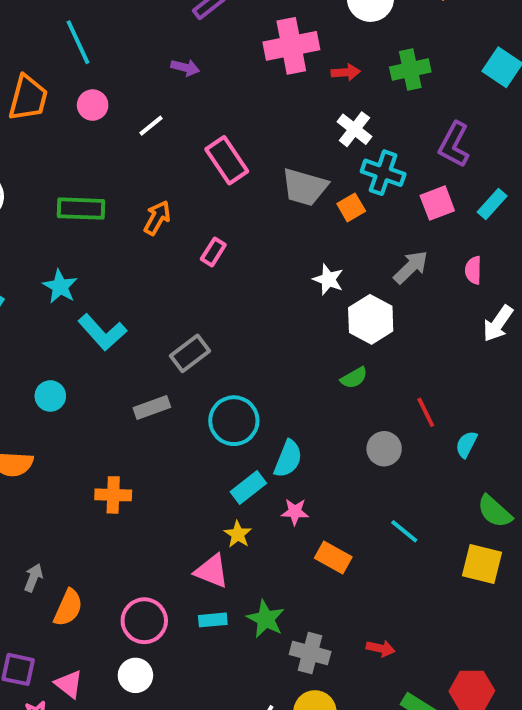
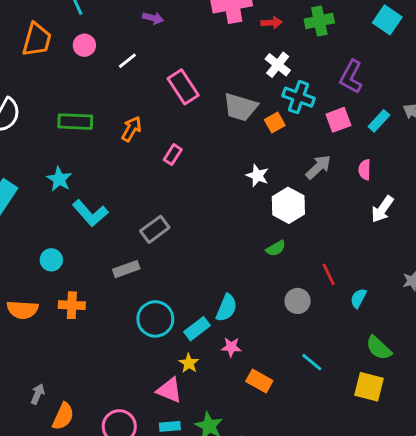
cyan circle: (234, 421) -> (155, 319), moved
orange cross: (113, 495) -> (72, 305), moved

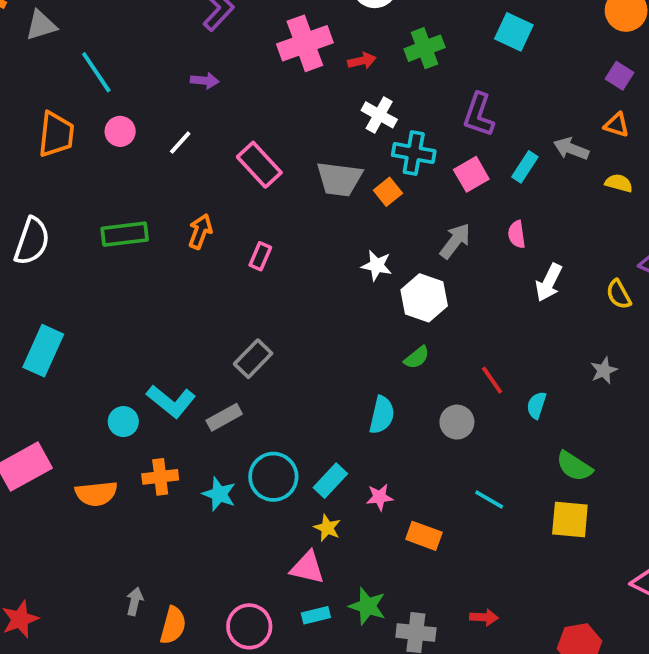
cyan star: (59, 179) -> (219, 494), moved
cyan L-shape: (90, 213) -> (171, 401), moved
cyan semicircle: (226, 308) -> (382, 415), moved

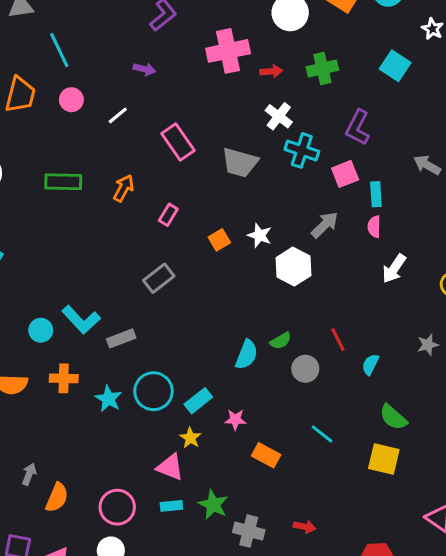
cyan rectangle: (525, 167) -> (376, 194), moved, turned -45
orange square: (388, 192) -> (219, 240), moved
green semicircle: (417, 357) -> (281, 341), moved
gray rectangle: (253, 359) -> (159, 278), moved

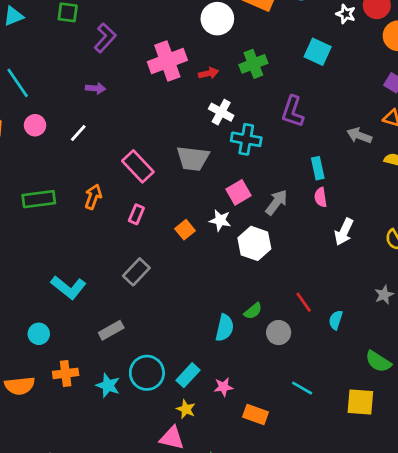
pink rectangle: (178, 142) -> (138, 166), moved
pink square: (345, 174) -> (239, 192), moved
cyan L-shape: (81, 320) -> (68, 287), moved
green semicircle: (393, 417) -> (378, 361), moved

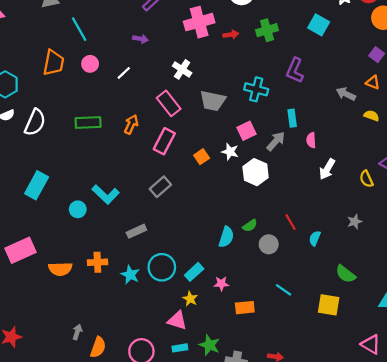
white cross: (221, 112) -> (182, 69), moved
cyan rectangle: (318, 168) -> (292, 118), moved
pink rectangle: (136, 214) -> (164, 141), size x1.6
cyan circle: (39, 334) -> (78, 209), moved
orange rectangle: (255, 414) -> (245, 308), turned -30

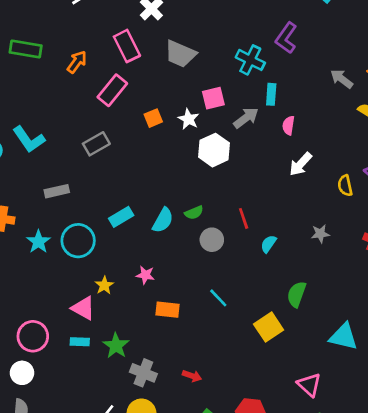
cyan cross: (256, 89) -> (250, 60), moved
cyan rectangle: (194, 272) -> (121, 217), moved
green semicircle: (346, 274) -> (297, 294), turned 60
yellow square: (329, 305) -> (269, 327), turned 35

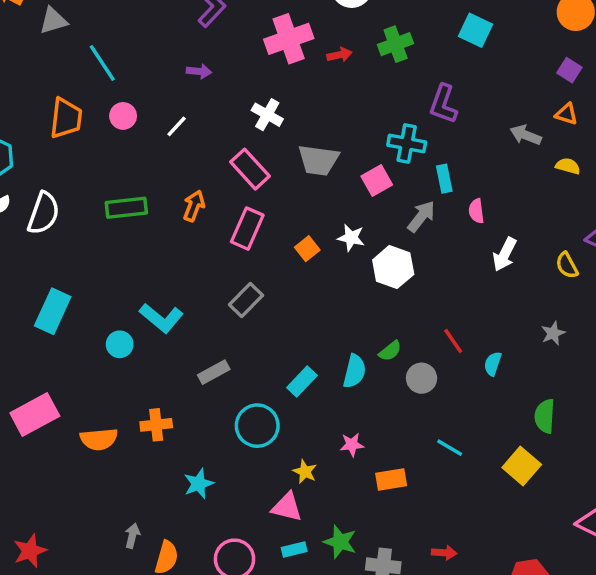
pink square: (213, 98) -> (377, 180), moved
cyan star: (38, 242) -> (199, 484), moved, turned 30

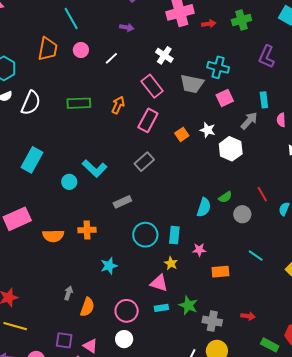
cyan cross: (407, 144) -> (218, 67), moved
cyan rectangle: (302, 382) -> (174, 235), moved, turned -42

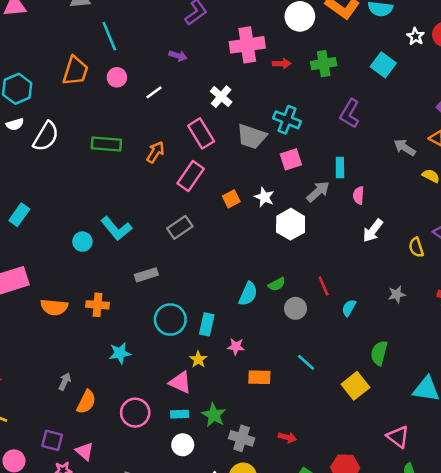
cyan rectangle: (32, 160) -> (19, 215), moved, size x0.7
white circle: (124, 339) -> (183, 445), moved

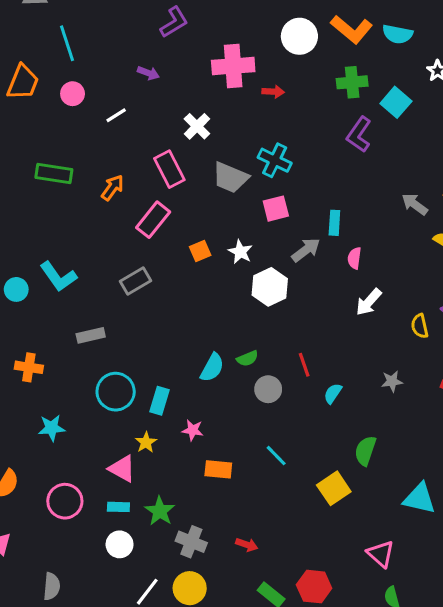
green cross: (324, 64) -> (352, 82), moved
purple L-shape: (350, 114) -> (359, 134), moved

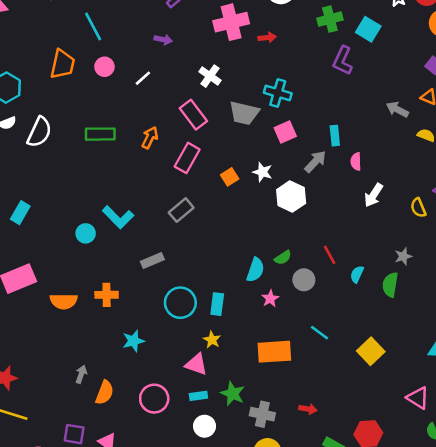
pink star: (193, 430) -> (270, 299), moved, turned -30
green semicircle: (365, 451) -> (390, 285), moved
orange rectangle: (218, 469) -> (274, 352), size x1.5

